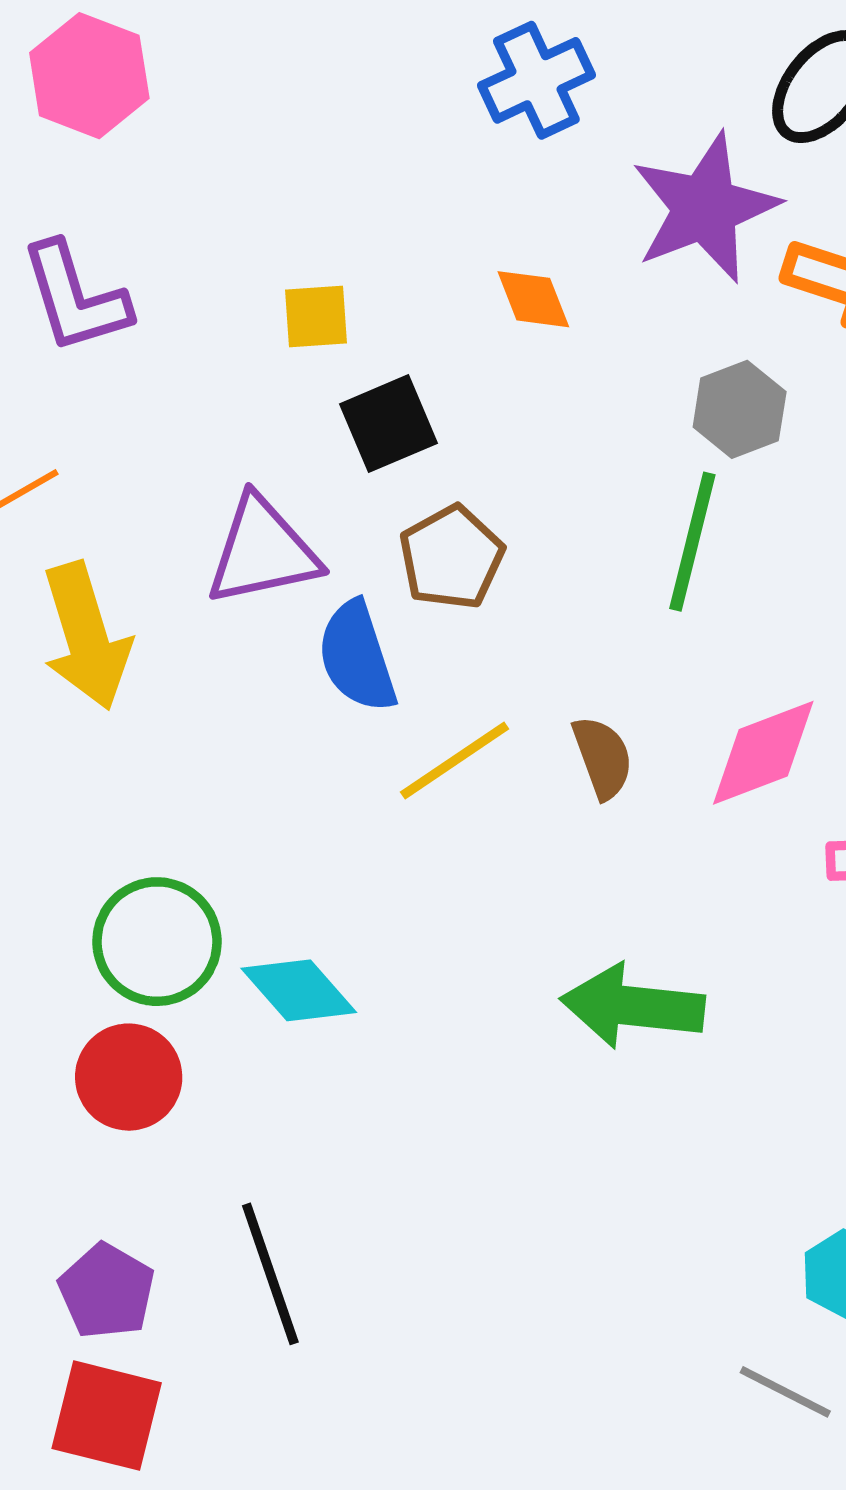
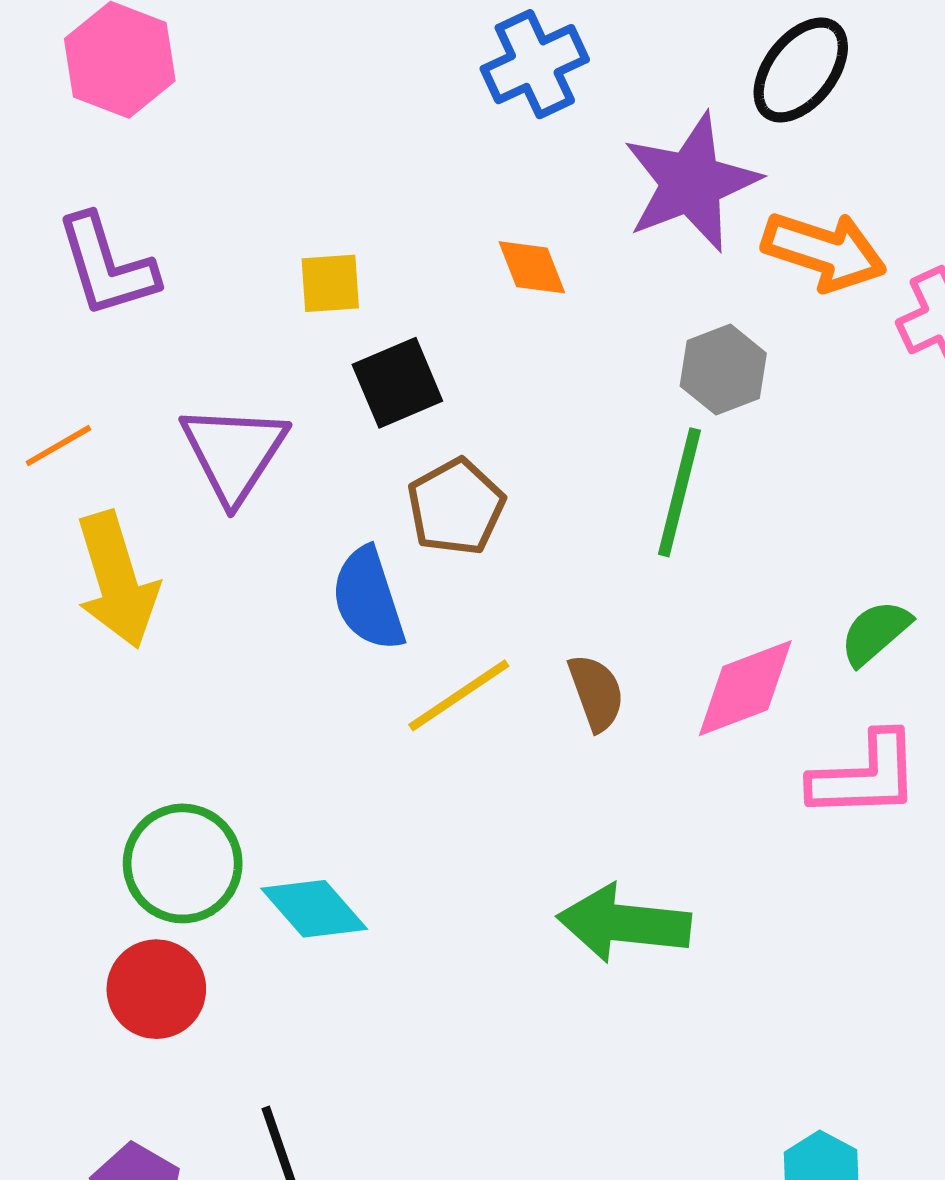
purple triangle: (262, 551) -> (234, 453), moved, turned -45

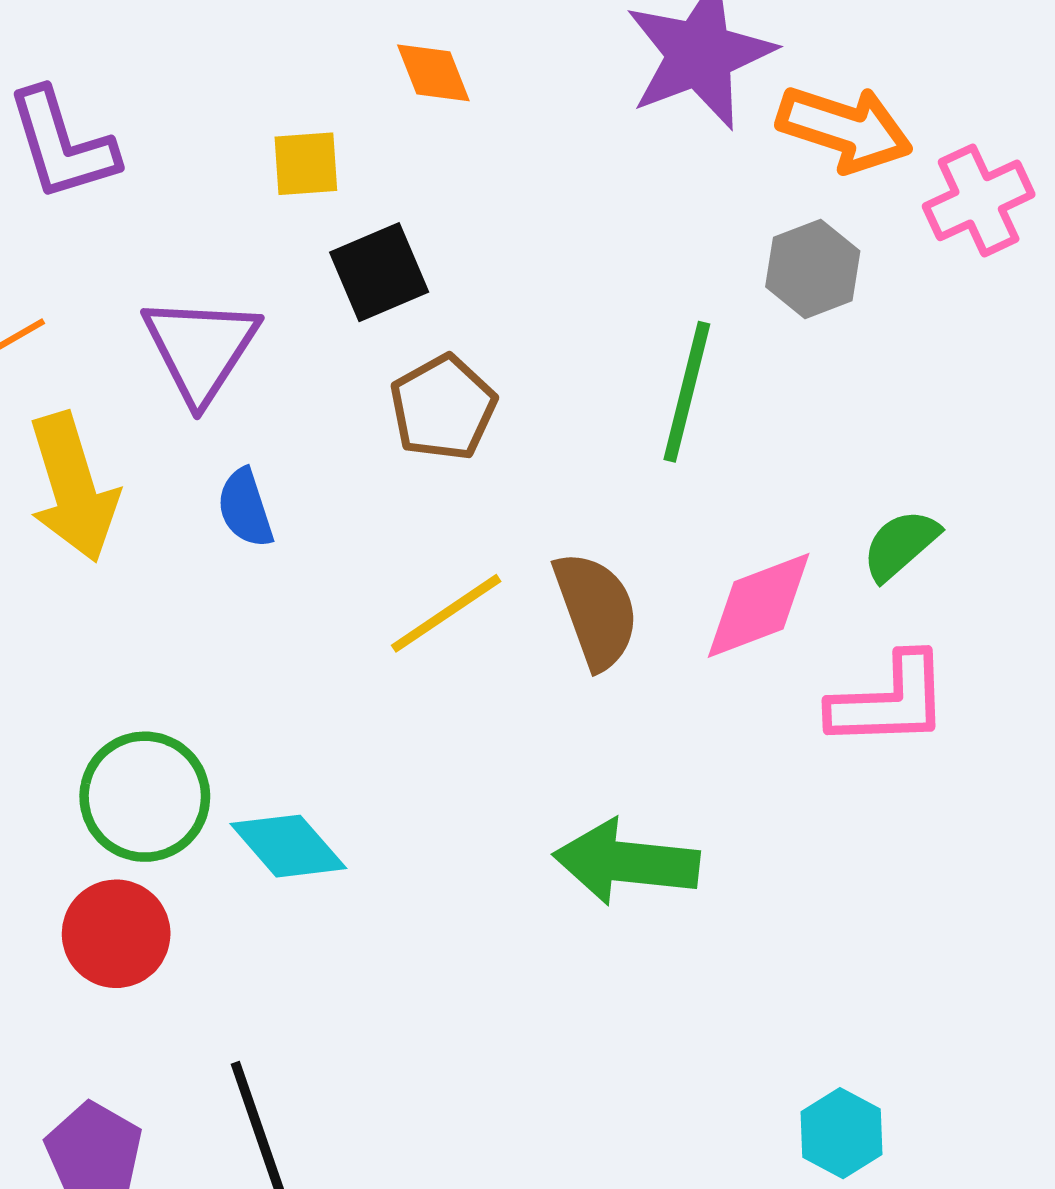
orange diamond: (532, 267) -> (433, 73), moved
gray hexagon: (723, 370) -> (813, 269), moved
blue semicircle: (368, 599) -> (245, 508), moved, size x0.7
brown semicircle: (596, 692) -> (596, 610), size x1.4

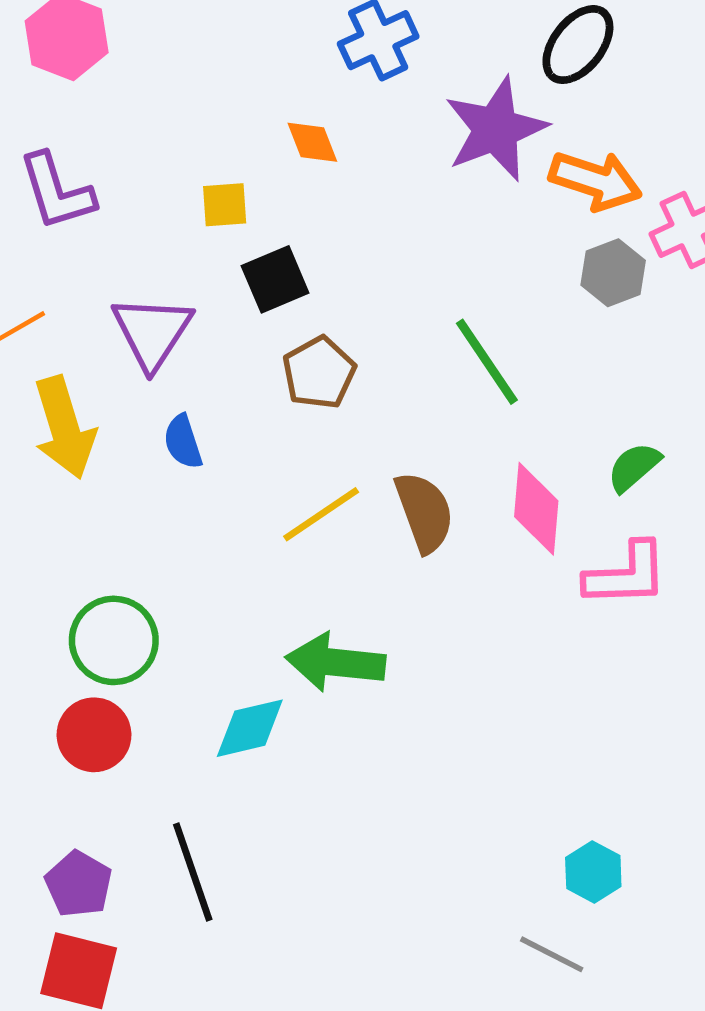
gray hexagon: (813, 269) -> (613, 273), moved
green line: (687, 392) -> (487, 362), turned -48
pink diamond: (759, 605) -> (536, 509), turned -64
cyan diamond: (288, 846) -> (250, 728), moved, turned -62
green arrow: (626, 862) -> (335, 662), moved

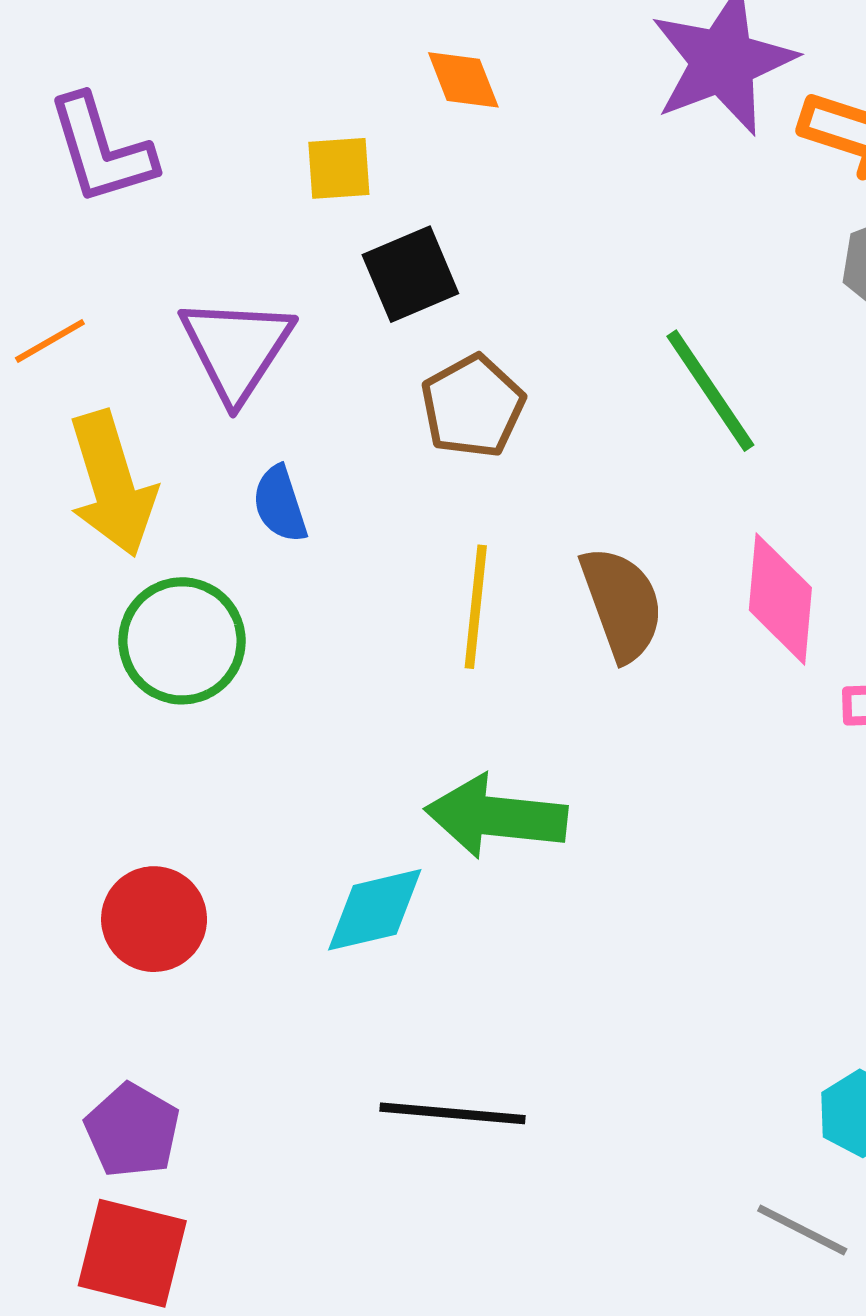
yellow line: (321, 514) -> (476, 607), turned -50
green circle: (114, 640) -> (182, 641), moved
black line: (193, 872) -> (452, 1113), moved, turned -66

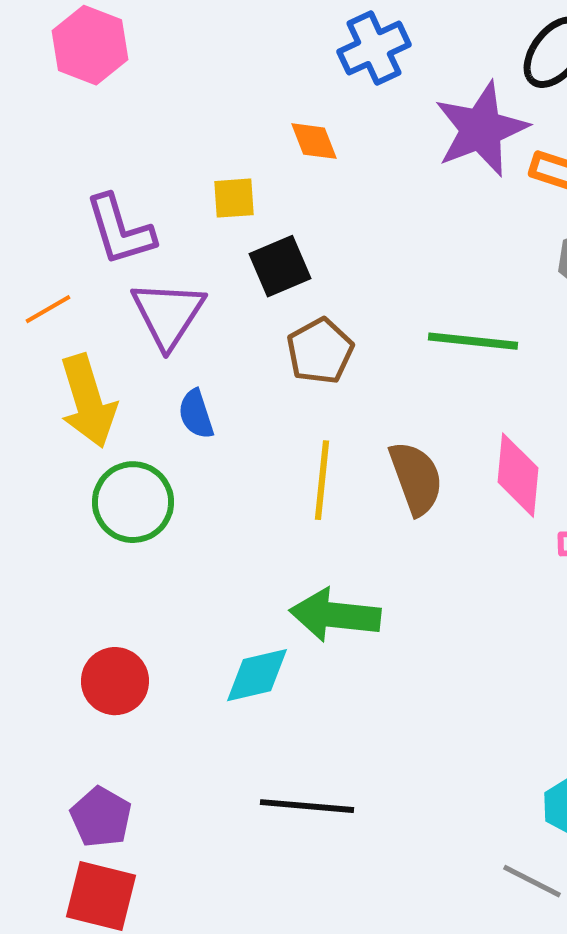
purple L-shape: (101, 150) -> (120, 230), moved
green line: (710, 391) -> (473, 341), turned -50

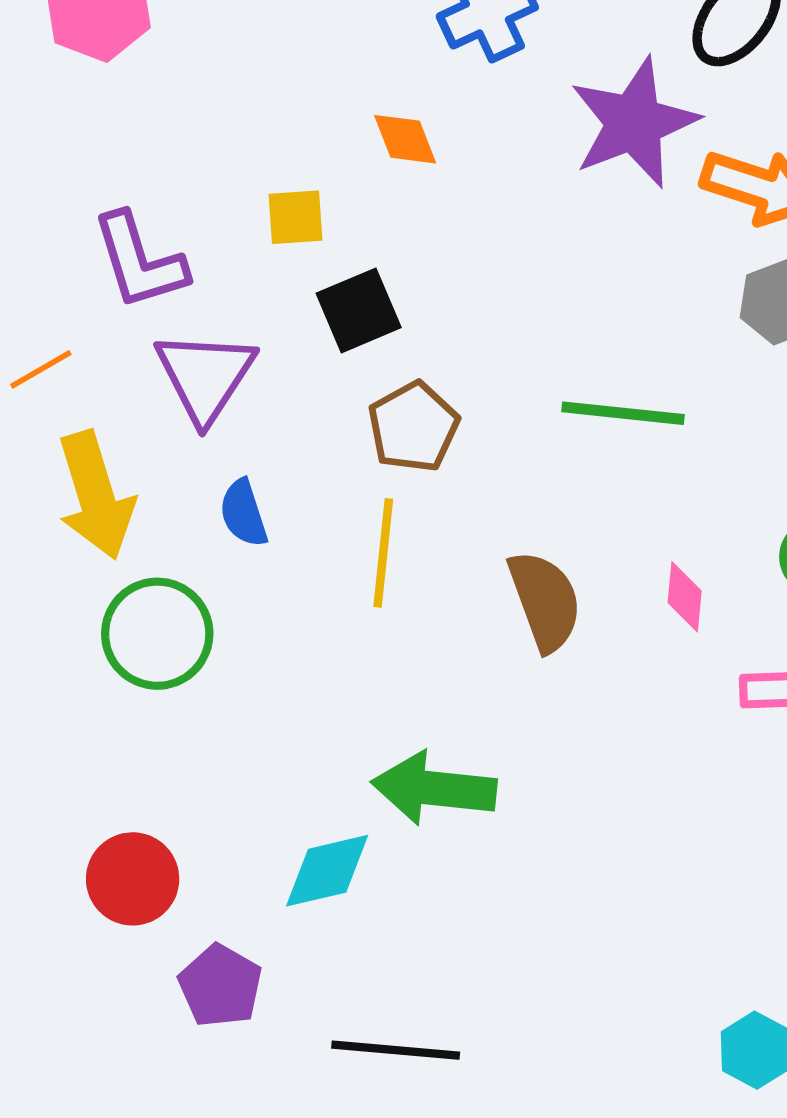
pink diamond: (518, 475) -> (685, 597), size x0.6
yellow line: (322, 480) -> (383, 553), moved
purple pentagon: (101, 817) -> (220, 986), moved

